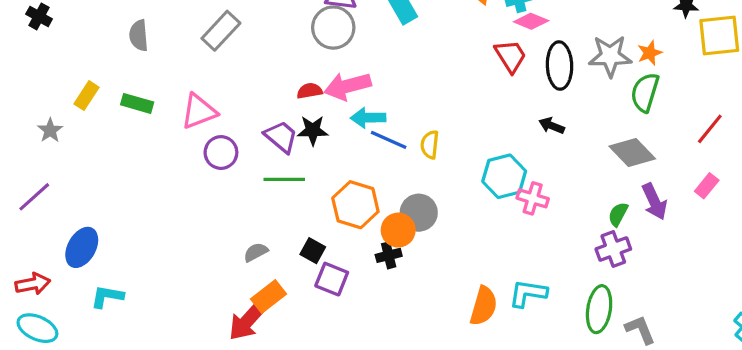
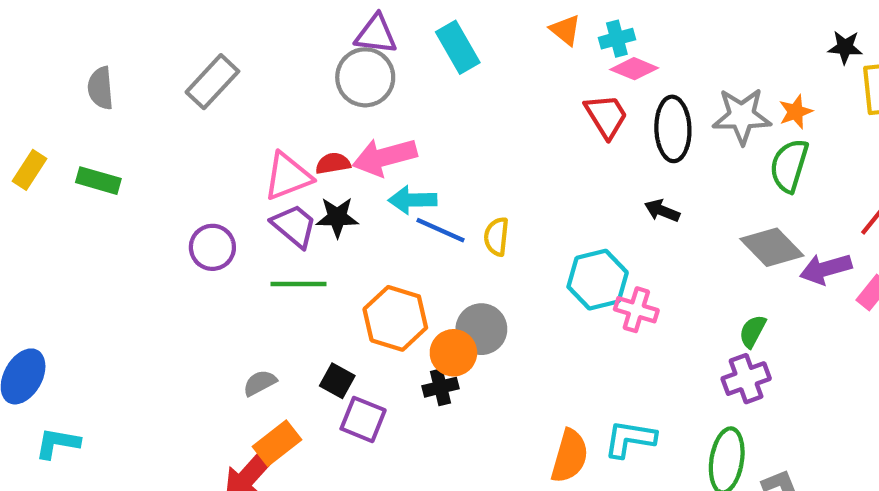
pink triangle: (199, 111) -> (288, 176), moved
purple arrow: (654, 202) -> (826, 269), moved, turned 99

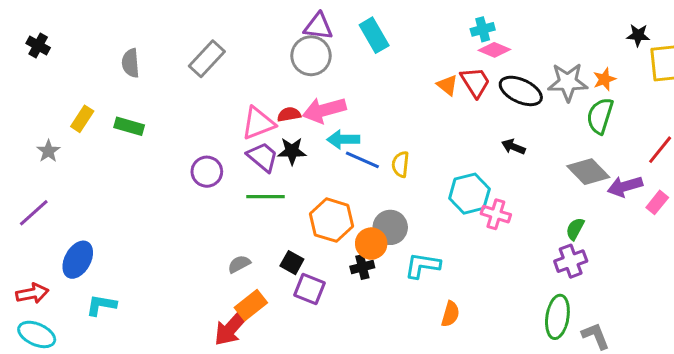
orange triangle: (565, 30) -> (447, 85), moved
black ellipse: (673, 129) -> (521, 91), turned -63
cyan L-shape: (630, 439) -> (422, 266), moved
orange semicircle: (570, 456) -> (450, 314), size x0.7

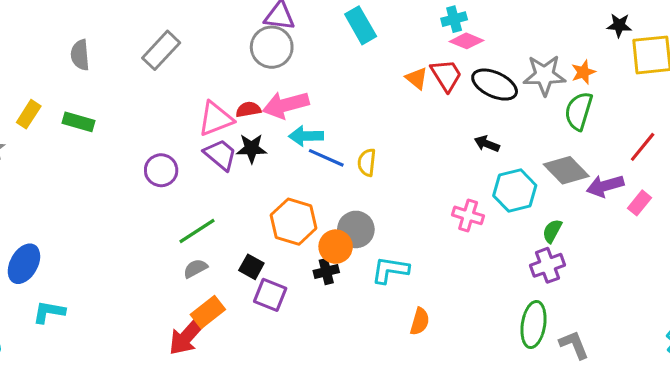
cyan rectangle: (374, 35) -> (361, 25), moved
cyan hexagon: (469, 194) -> (515, 191), moved
green line: (266, 197) -> (197, 231), moved, turned -33

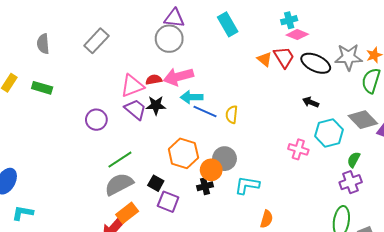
gray semicircle: (195, 268) -> (119, 184), size x1.8

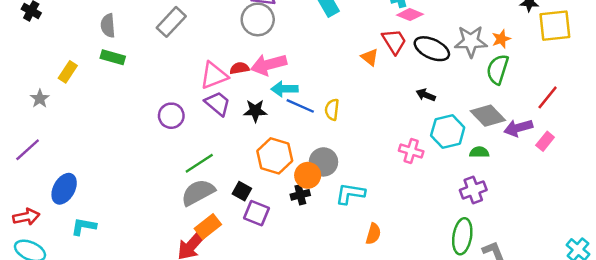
orange triangle: (264, 59) -> (370, 57), moved
green rectangle: (42, 88) -> (113, 57), moved
black star: (156, 105) -> (255, 111), moved
green semicircle: (354, 160) -> (479, 152), moved, turned 63

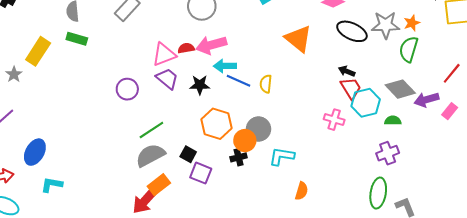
red trapezoid: (394, 41) -> (351, 88), moved
orange triangle: (370, 57) -> (298, 39), size x1.8
yellow rectangle: (68, 72) -> (38, 51), size x1.5

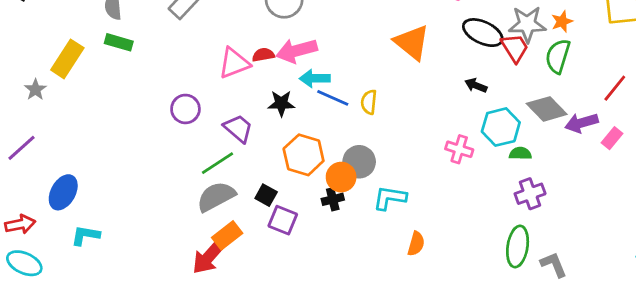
purple trapezoid: (167, 79) -> (238, 128), moved
red trapezoid: (351, 88) -> (515, 48), moved
green semicircle: (393, 121) -> (520, 153), moved

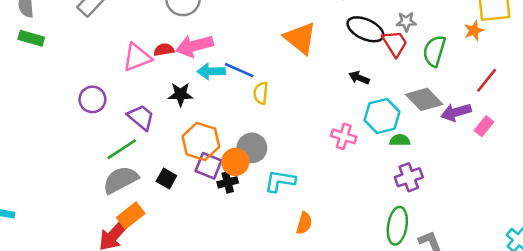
orange star: (562, 21) -> (474, 31), moved
gray star: (527, 24) -> (406, 22), size x0.6
blue line: (333, 98) -> (239, 70), moved
purple square: (283, 220) -> (209, 166), moved

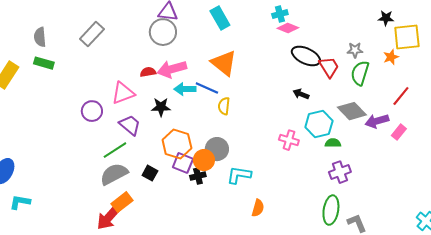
gray star: (406, 22) -> (355, 50), moved
orange triangle: (300, 38) -> (224, 63), moved
pink triangle: (137, 57) -> (123, 93), moved

